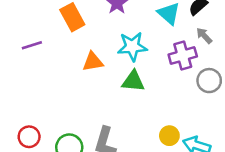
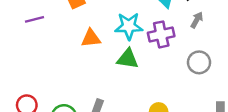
gray arrow: (204, 36) -> (197, 20), turned 70
purple cross: (183, 55) -> (161, 34), moved

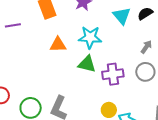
gray arrow: (197, 20) -> (146, 47), moved
purple cross: (161, 34) -> (113, 74), moved

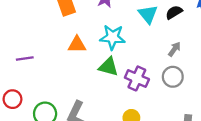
purple line: (13, 25) -> (25, 58), moved
purple cross: (113, 74) -> (137, 78), turned 30

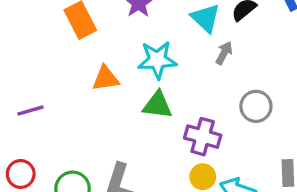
gray arrow: (174, 49) -> (224, 53), moved
purple cross: (137, 78) -> (203, 137), moved

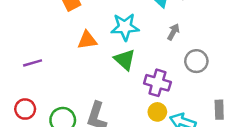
gray arrow: (224, 53) -> (173, 32), moved
green triangle: (157, 105) -> (125, 60), turned 35

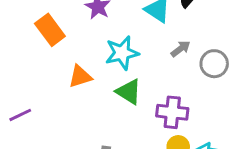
gray arrow: (173, 32) -> (180, 49), turned 35
gray circle: (196, 61) -> (214, 64), moved

